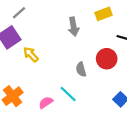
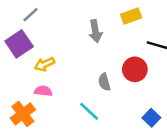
yellow arrow: (31, 54) -> (45, 64), turned -70
pink semicircle: (46, 103) -> (43, 91), moved, turned 40

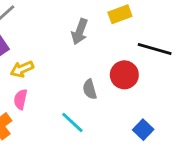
gray arrow: (95, 31) -> (80, 32), turned 30
pink semicircle: (43, 91) -> (21, 99), turned -84

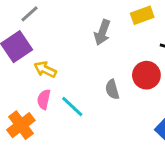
yellow arrow: (22, 69) -> (45, 69), turned 50
cyan line: (72, 122) -> (72, 107), moved

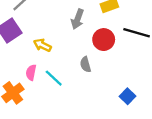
yellow arrow: (45, 69) -> (42, 45), moved
red circle: (146, 75) -> (104, 40), moved

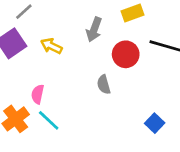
yellow arrow: (42, 45) -> (51, 46), moved
cyan line: (54, 78) -> (49, 120), moved

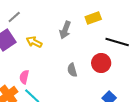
red circle: (126, 54) -> (101, 63), moved

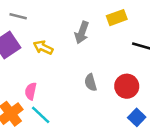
gray line: (14, 17) -> (18, 16), turned 56
red circle: (101, 63) -> (127, 86), moved

